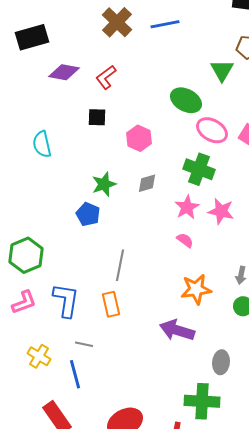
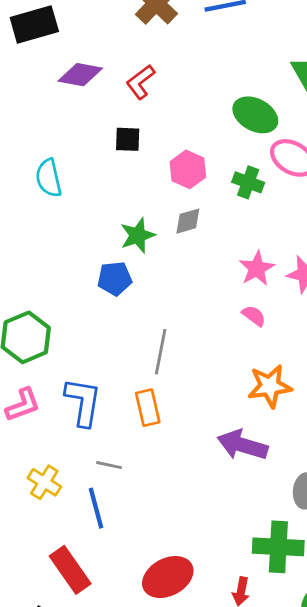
green cross: (199, 169) -> (248, 182), moved, size x0.7
gray diamond: (147, 183) -> (188, 221), moved
blue pentagon: (88, 214) -> (115, 278), turned -30

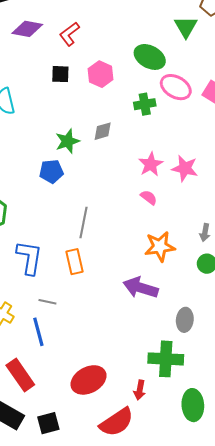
pink hexagon: (188, 169) -> (101, 74), moved
green cross: (248, 182) -> (145, 104), turned -30

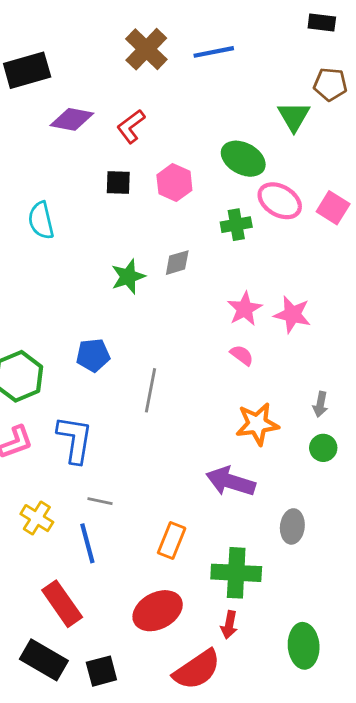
blue pentagon: (51, 171) -> (93, 355), moved
orange rectangle: (74, 262) -> (172, 541), moved, turned 35
green cross: (166, 359) -> (236, 573), moved

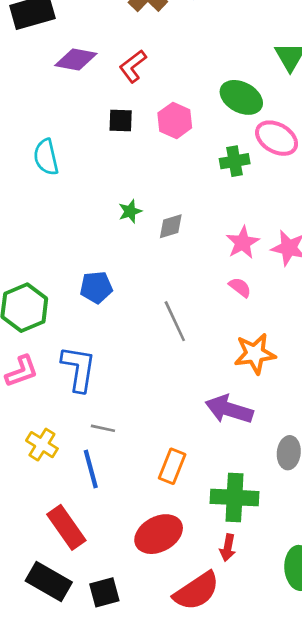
gray diamond: (177, 263) -> (171, 226), moved
green star: (128, 277) -> (130, 211), size x0.7
gray line: (151, 390) -> (175, 321), moved, turned -36

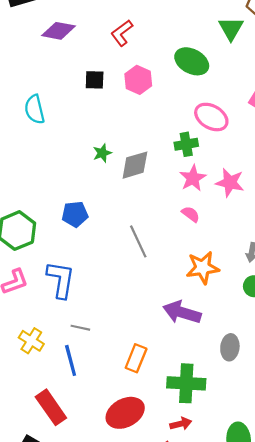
red L-shape: (133, 66) -> (122, 33), moved
pink ellipse: (277, 138) -> (211, 117), moved
green cross: (235, 161) -> (186, 144), moved
gray diamond: (171, 226) -> (135, 165), size x1.4
red arrow: (228, 548) -> (181, 424), turned -115

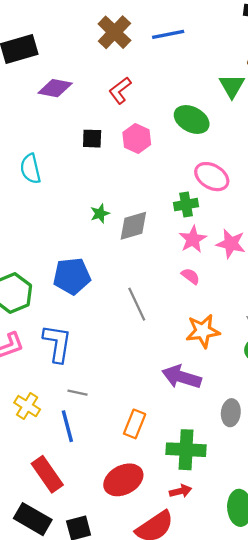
blue pentagon: (75, 214) -> (72, 276), size x1.4

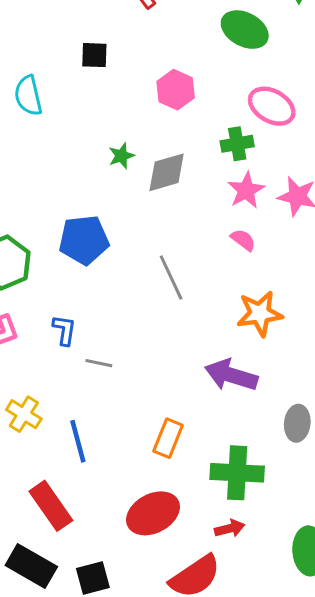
black square: (92, 139) -> (94, 55), moved
pink hexagon: (137, 139) -> (176, 90), moved
blue L-shape: (57, 343) -> (64, 330), size x0.6
gray line: (77, 393) -> (99, 363), moved

